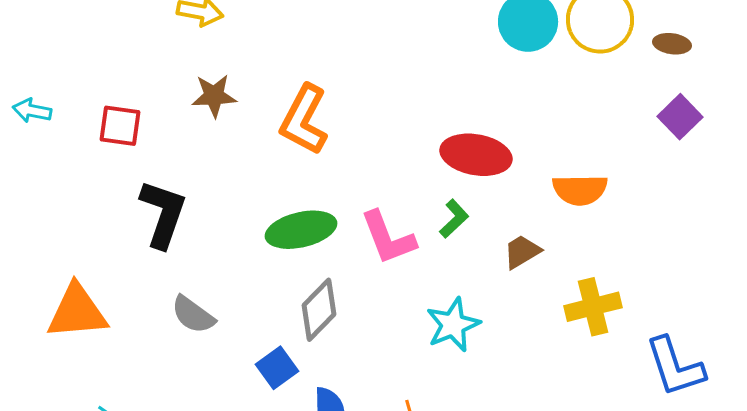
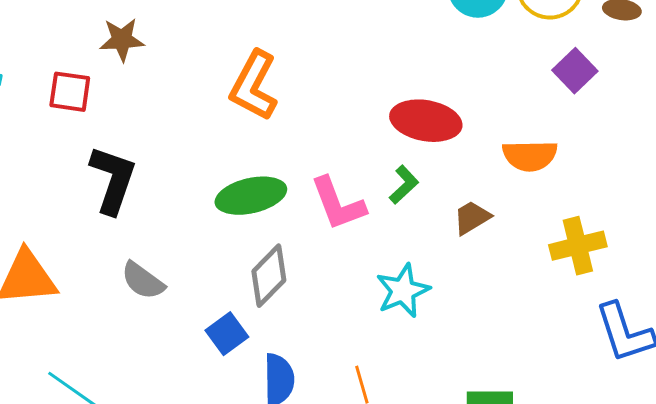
brown star: (214, 96) -> (122, 40), moved
purple square: (680, 117) -> (575, 71), moved
yellow cross: (593, 307) -> (578, 246), moved

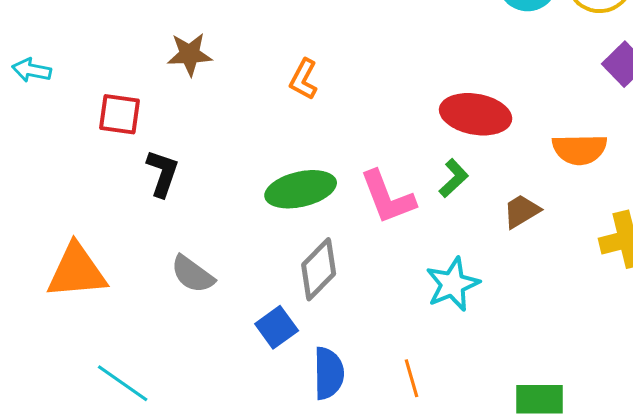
brown star: (122, 40) -> (190, 54), moved
orange L-shape: (254, 86) -> (304, 79), size x0.6
red square: (70, 92) -> (120, 114), moved
black L-shape: (113, 180) -> (163, 173), size x0.7

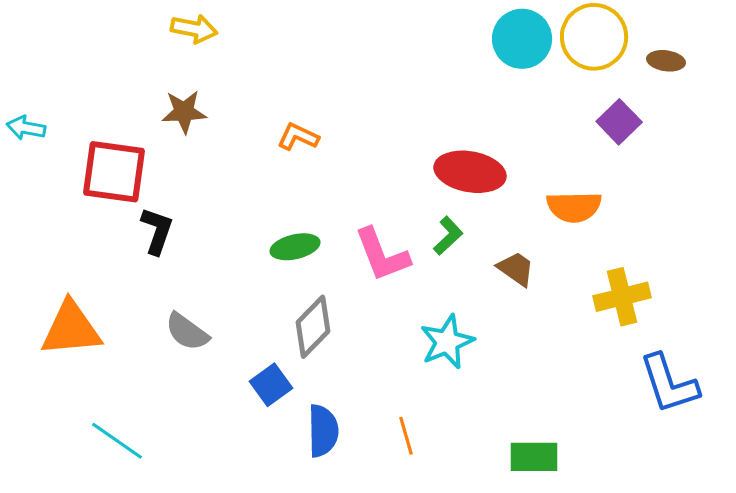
orange L-shape: (304, 79) -> (298, 137), turned 87
red square: (120, 114) -> (114, 172), size x1.5
green ellipse: (301, 189) -> (295, 247), size x0.7
brown trapezoid: (522, 211) -> (516, 269), turned 66

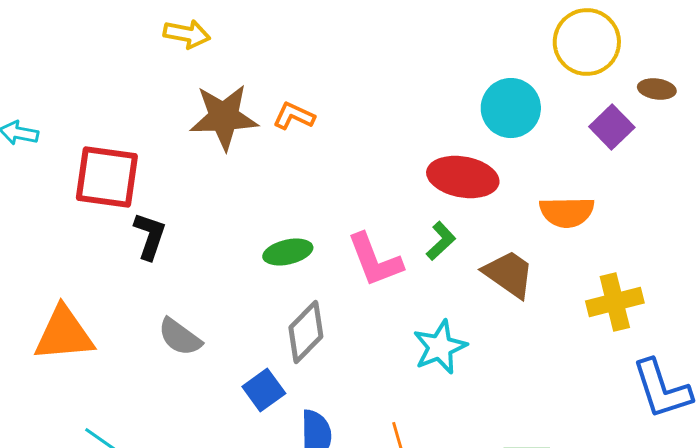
cyan circle: (522, 39) -> (511, 108), moved
brown ellipse: (666, 61) -> (657, 89), moved
brown star: (184, 112) -> (224, 117), moved, size x1.5
orange L-shape: (298, 137) -> (294, 116), moved
brown trapezoid: (516, 269) -> (509, 274), size x1.4

